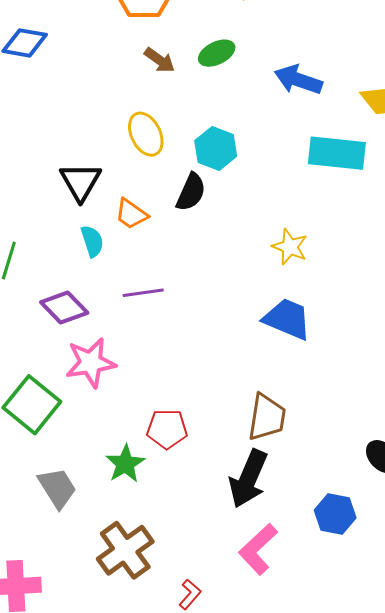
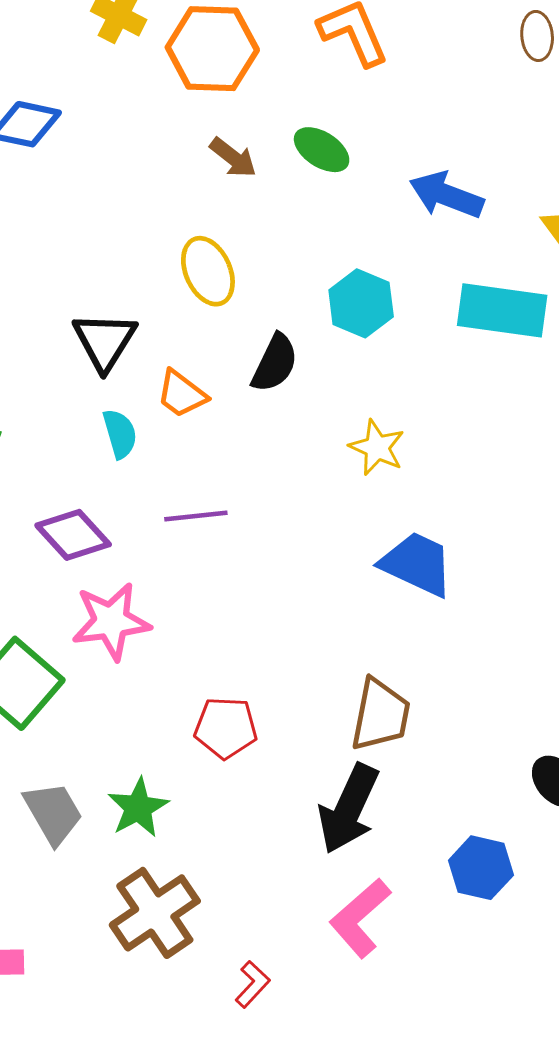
green ellipse: (217, 53) -> (322, 150), turned 57
cyan hexagon: (216, 149) -> (361, 303), moved
yellow star: (290, 247) -> (377, 448), moved
green star: (125, 464) -> (138, 808), moved

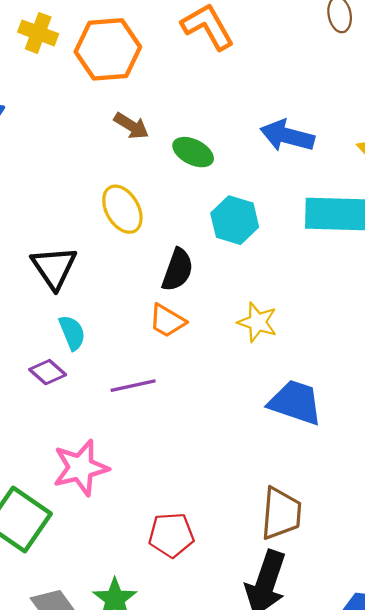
green ellipse: (322, 150) -> (193, 152), moved
orange trapezoid: (182, 394) -> (167, 321), moved
purple diamond: (73, 535) -> (48, 372), moved, size x0.7

